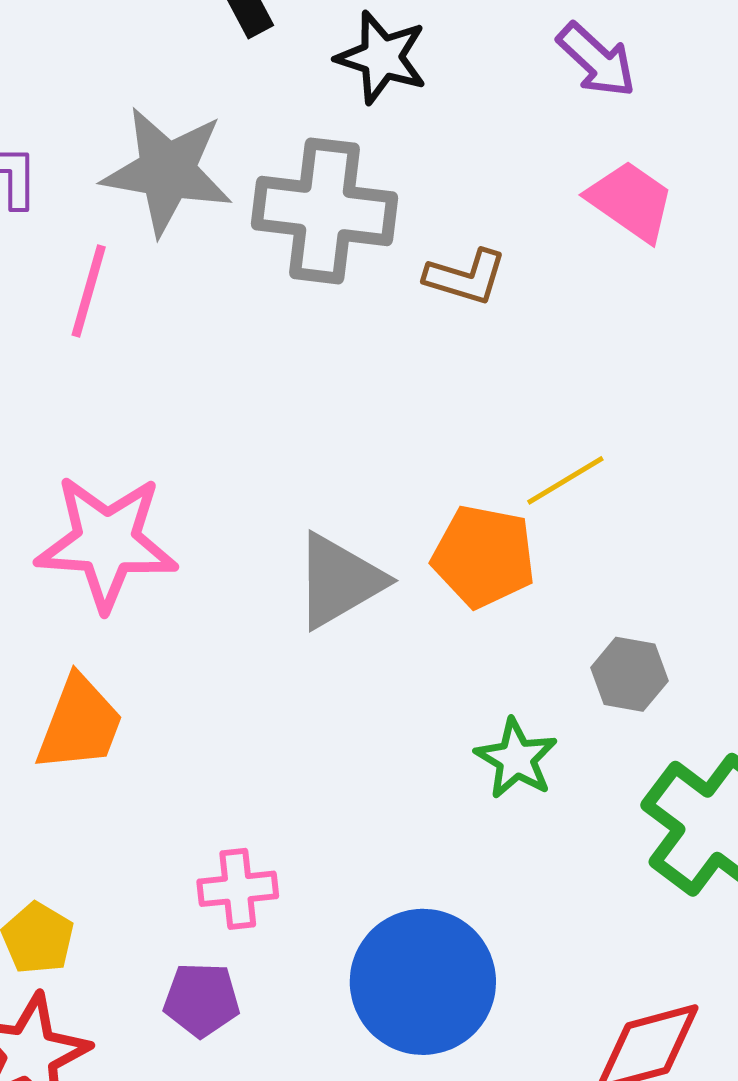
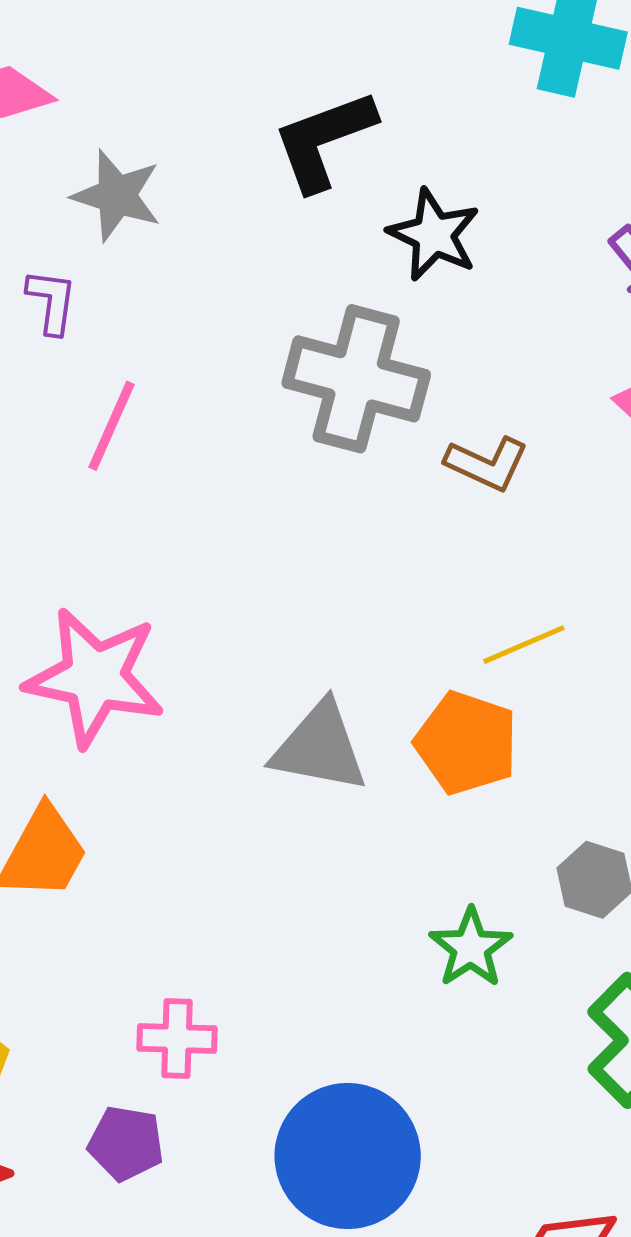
gray star: (167, 171) -> (117, 196), moved, size x0.7
yellow line: (565, 480) -> (524, 645), moved
gray triangle: (339, 581) -> (320, 747), turned 33

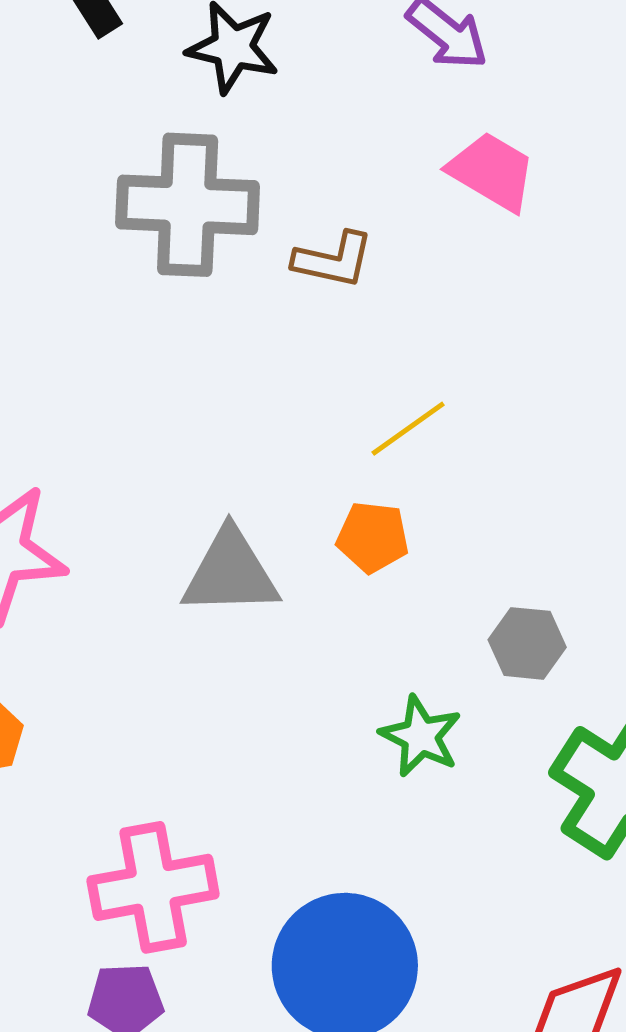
orange pentagon: (466, 743) -> (373, 537), size x0.7
pink cross: (177, 1038) -> (153, 887), size x1.6

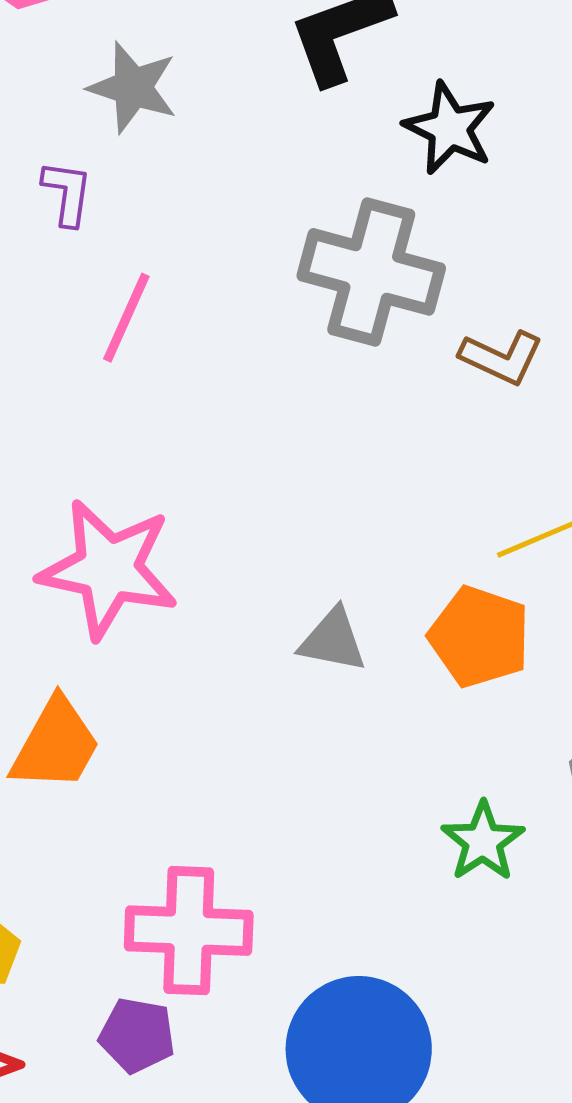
orange pentagon: (373, 537) -> (479, 637), size x1.4
gray triangle: (230, 573) -> (333, 640), size x0.7

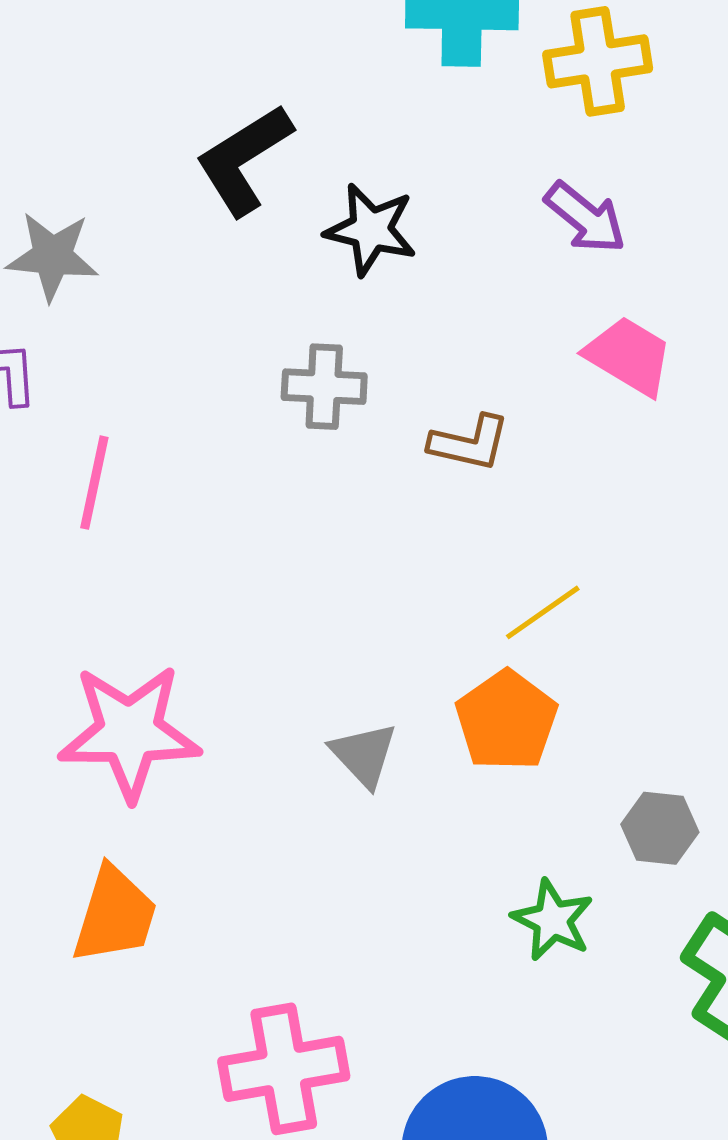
gray cross: (371, 272) -> (324, 387), size x0.6
orange pentagon: (479, 637) -> (506, 721), turned 30
gray triangle: (333, 640) -> (364, 755), turned 48

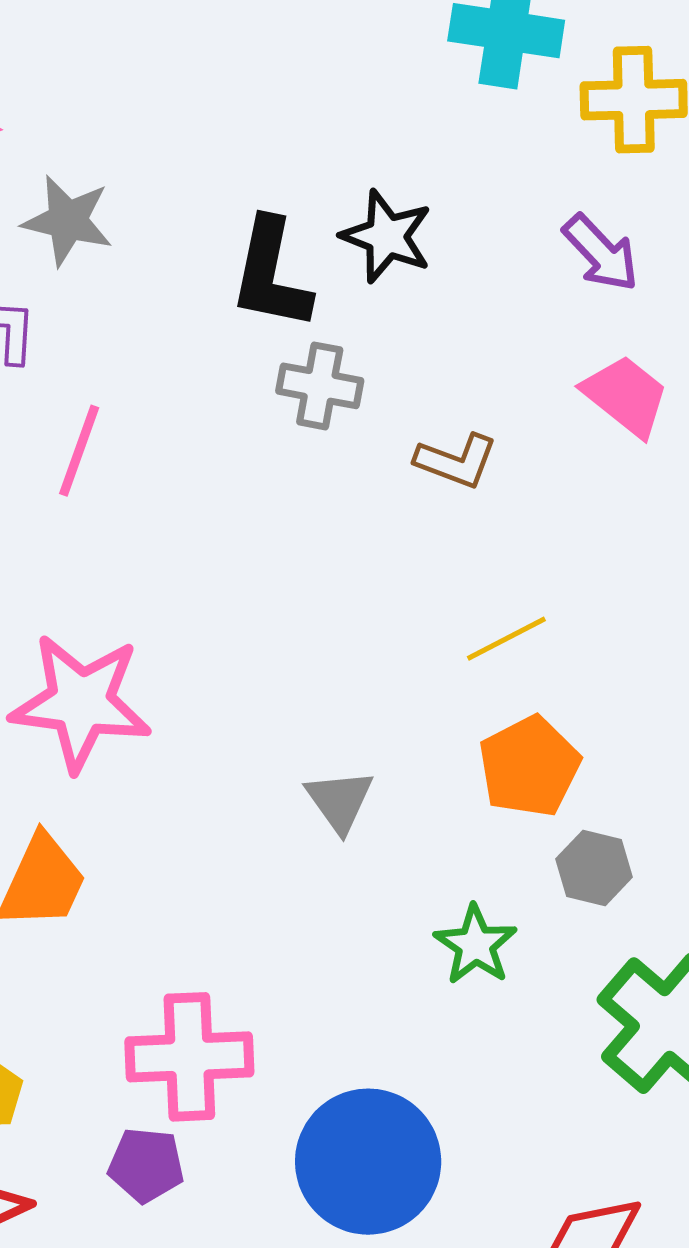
black L-shape: (244, 160) -> (271, 274), moved, turned -54
orange pentagon: (506, 721) -> (529, 766), moved
gray triangle: (364, 755) -> (340, 801), moved

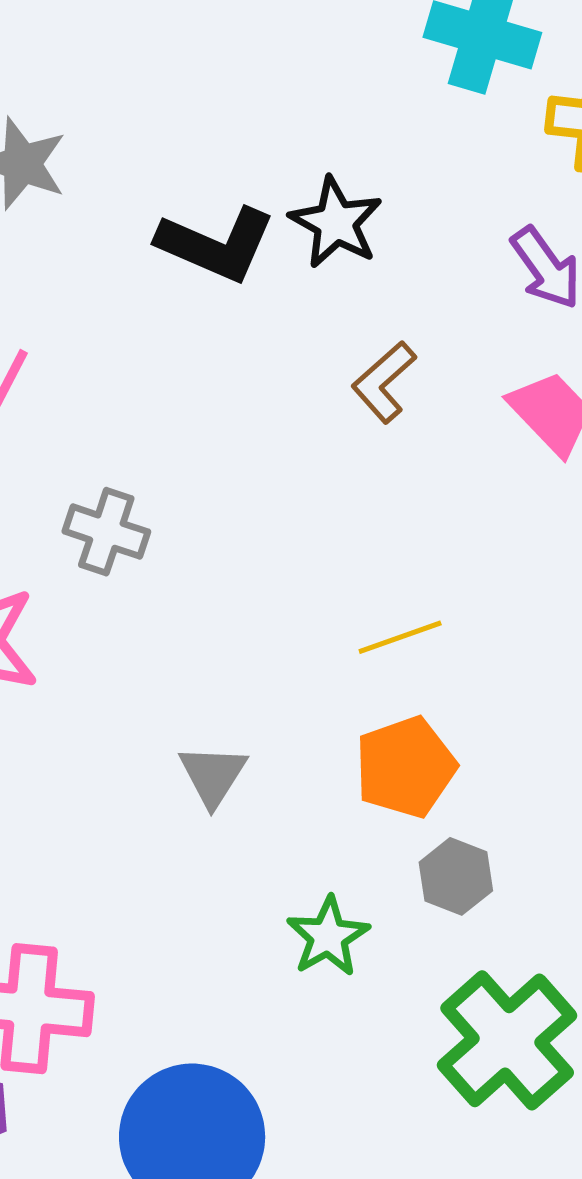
black L-shape: (271, 274) -> (216, 244), turned -86
gray cross: (320, 386) -> (106, 532), moved
brown L-shape: (456, 461) -> (384, 382), moved, turned 110

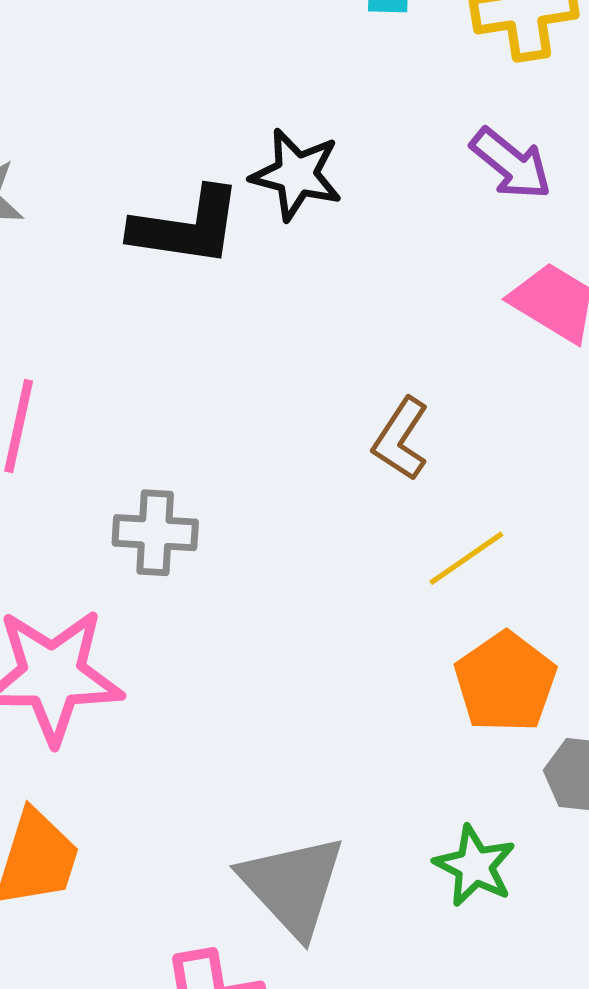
brown L-shape: (384, 382) -> (401, 439), moved
gray triangle: (213, 775) -> (293, 885), moved, size x1.6

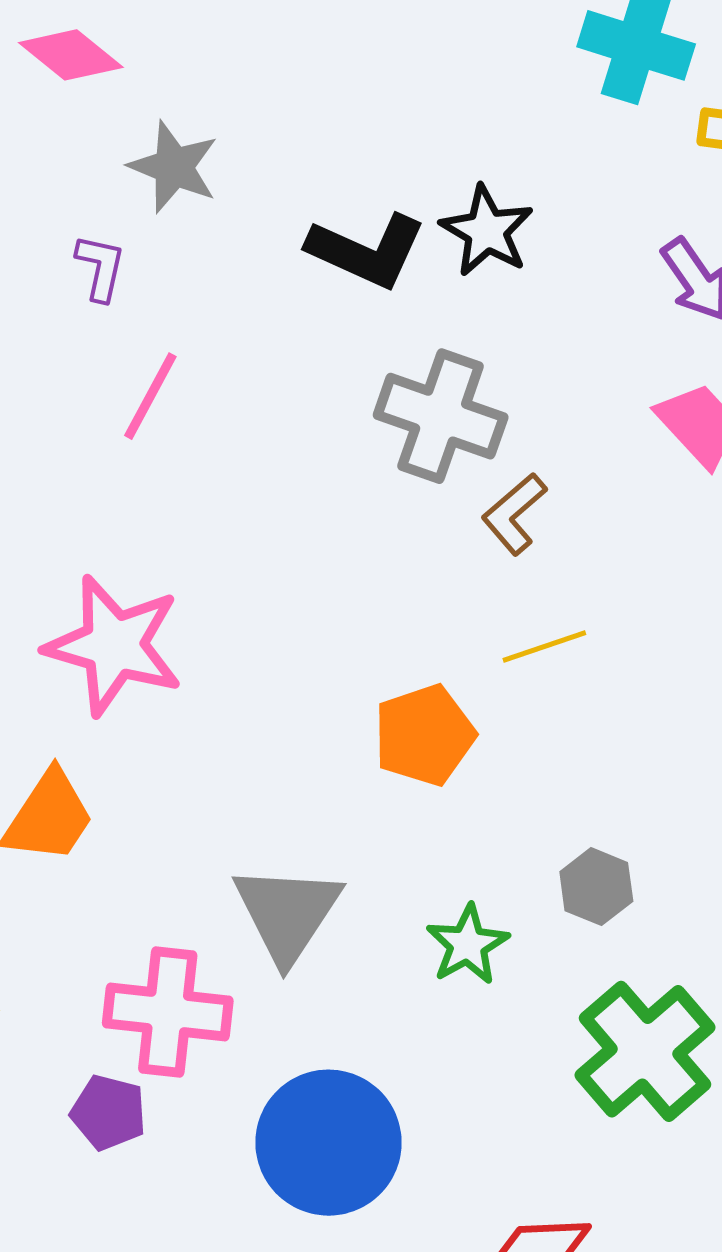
gray cross: (155, 533) -> (441, 416), moved, size x1.5
orange pentagon: (505, 682) -> (424, 735), moved

